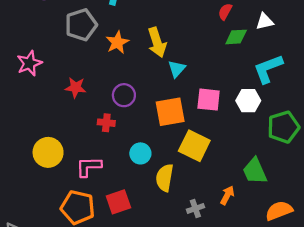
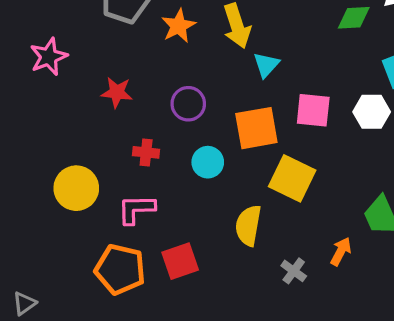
red cross: (106, 123) -> (146, 152), moved
cyan circle: (140, 153) -> (208, 162), moved
gray cross: (195, 208) -> (294, 271), turned -35

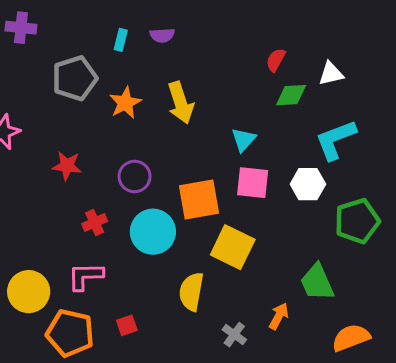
cyan triangle: (266, 65) -> (243, 140), moved
red cross: (146, 152) -> (95, 223), turned -30
cyan circle: (208, 162) -> (153, 232), size x1.5
yellow circle: (76, 188) -> (29, 292), moved
red square: (180, 261) -> (127, 325), size x0.6

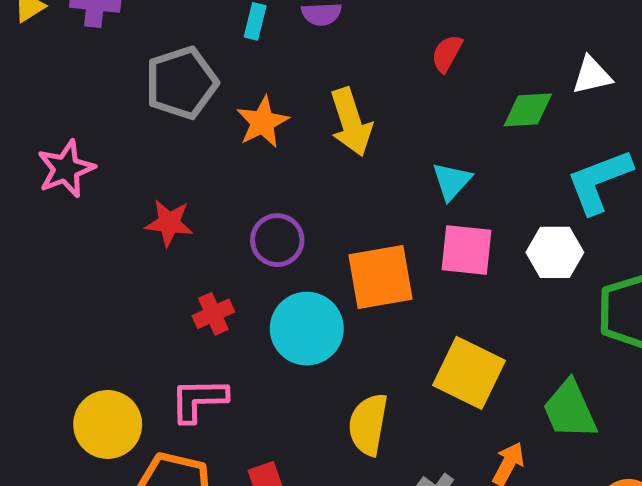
red semicircle: (276, 60) -> (447, 53), moved
yellow square: (233, 247) -> (469, 373), moved

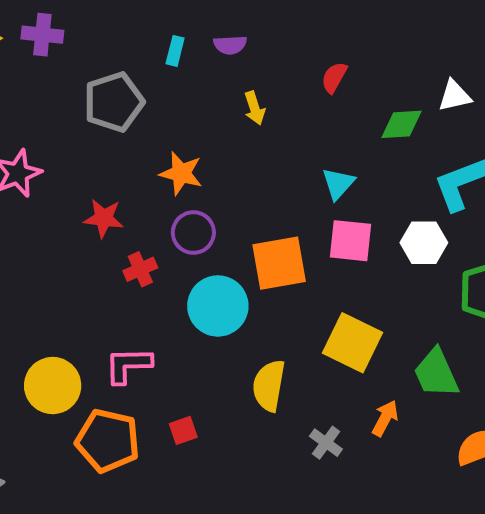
orange star: (263, 122) -> (181, 173), moved, turned -30
yellow arrow: (351, 122) -> (255, 108), moved, size x0.6
red cross: (213, 314) -> (140, 269), moved

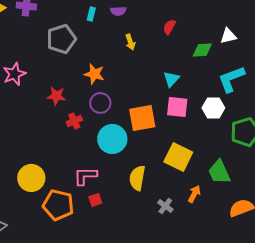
pink L-shape: (128, 365) -> (85, 176), moved

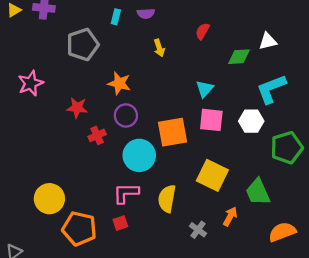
pink L-shape: (85, 176) -> (126, 193), moved

